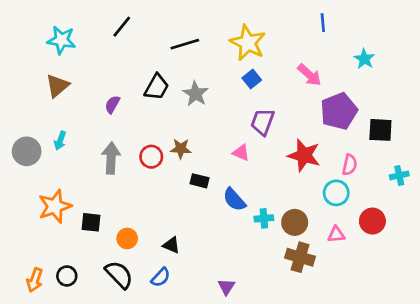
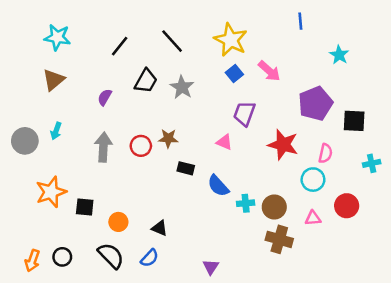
black line: (122, 27) -> (120, 46), moved
black line: (185, 44) -> (172, 41), turned 65
pink arrow: (309, 75) -> (269, 71), moved

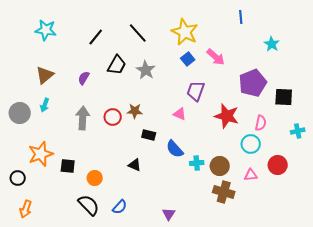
brown triangle: (54, 80) -> (45, 75), moved
black triangle: (160, 228) -> (135, 165), moved
black circle: (62, 257) -> (18, 178), moved

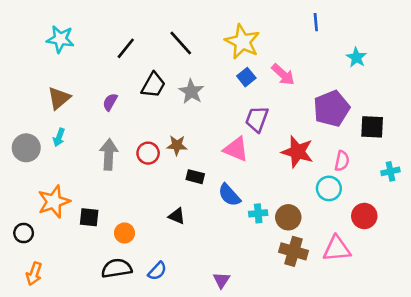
pink triangle: (180, 114) -> (236, 149), size x1.5
pink triangle: (251, 175) -> (337, 249), moved, size x1.6
black semicircle: (89, 205) -> (117, 268), turned -55

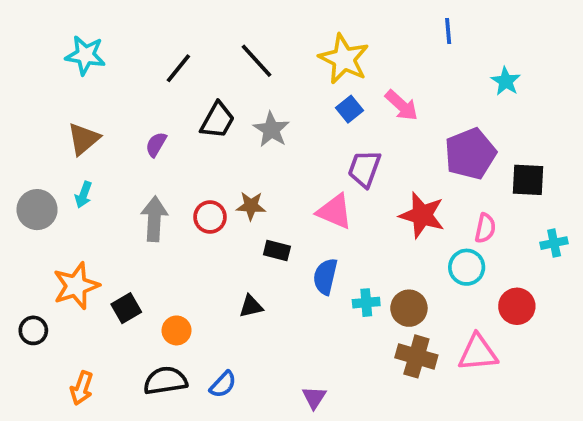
blue semicircle: (229, 195) -> (325, 277), turned 55
black triangle: (177, 216) -> (251, 306), turned -36
black square: (89, 217) -> (126, 308), turned -36
orange arrow: (34, 274) -> (82, 388), moved

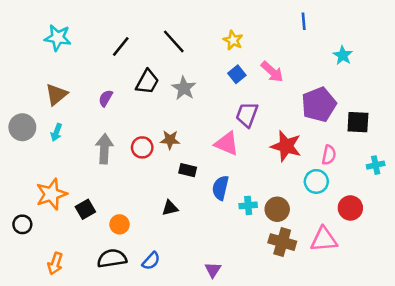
yellow star: (344, 59) -> (233, 40), size x0.6
gray circle: (37, 210) -> (22, 127), moved

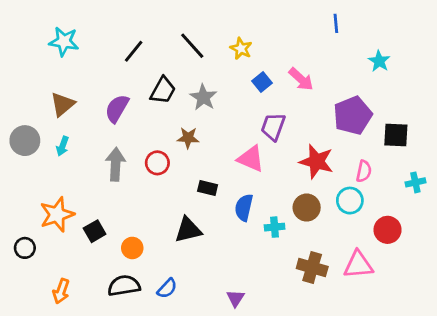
yellow star: (233, 40) -> (241, 49), moved
purple semicircle: (106, 98) -> (117, 108), size x1.5
brown star: (170, 140) -> (188, 138), moved
black triangle: (170, 208) -> (188, 230), size x1.5
brown circle: (277, 209) -> (307, 208), moved

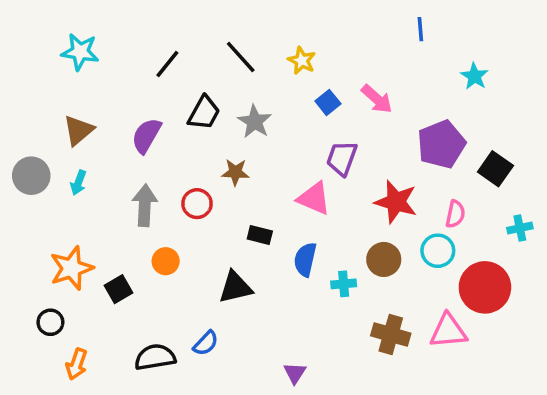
black square: (396, 135) -> (495, 169), turned 32
red circle: (388, 230) -> (485, 287), size x1.5
black circle: (25, 248) -> (50, 322), moved
orange circle: (132, 248) -> (166, 261), moved
blue semicircle: (167, 288) -> (206, 343), moved

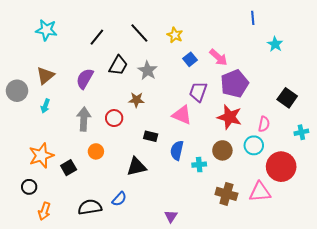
blue line: (420, 29) -> (253, 18), moved
purple pentagon: (441, 144) -> (235, 84), moved
gray circle: (31, 176) -> (17, 91), moved

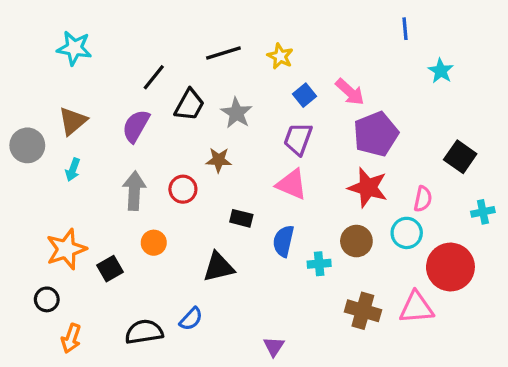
black line: (139, 33) -> (223, 53), turned -65
black line: (97, 37) -> (154, 77), moved
purple trapezoid: (198, 92) -> (298, 139), moved

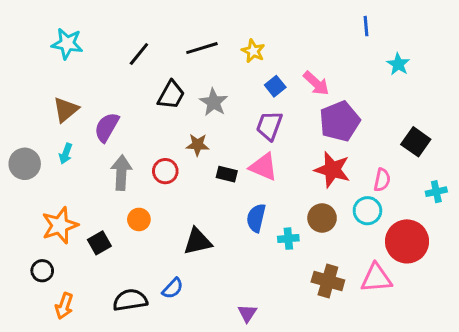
black line: (154, 77) -> (139, 54), moved
purple semicircle: (136, 126) -> (107, 127), moved
gray circle: (27, 145) -> (25, 164), moved
black rectangle: (241, 218) -> (227, 174), moved

